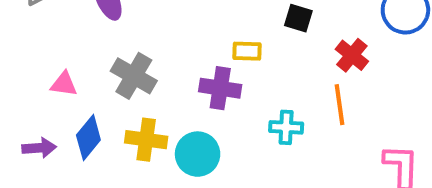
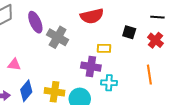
red cross: (352, 55) -> (155, 40), moved
gray cross: (134, 76) -> (58, 37), moved
cyan cross: (286, 127) -> (109, 83), moved

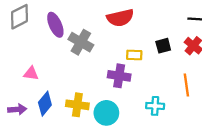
black square: (129, 32) -> (163, 46), moved, turned -32
cyan cross: (109, 83) -> (155, 106), moved

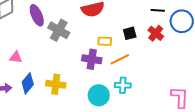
orange line: (186, 85) -> (120, 59), moved, turned 72
cyan circle: (106, 113) -> (99, 95), moved

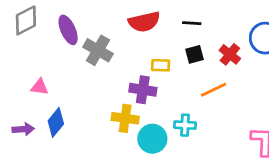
black line: (158, 10) -> (192, 23), moved
orange line: (120, 59) -> (214, 90), moved
yellow cross: (56, 84) -> (125, 118), moved

